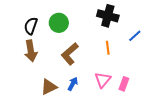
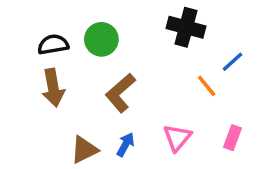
black semicircle: (31, 26) -> (53, 45), turned 60
orange line: (108, 48) -> (207, 86), moved, turned -32
pink rectangle: (124, 84) -> (233, 138), moved

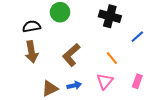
green circle: (101, 39) -> (60, 12), moved
orange line: (207, 86) -> (112, 58), moved
blue arrow: (126, 145) -> (74, 85), turned 48

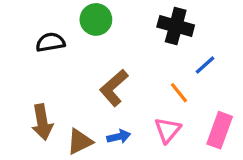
blue line: (137, 37) -> (205, 65), moved
brown arrow: (32, 52) -> (42, 122), moved
pink rectangle: (137, 81) -> (220, 130), size x1.5

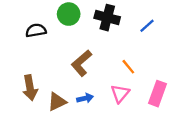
black cross: (176, 26) -> (107, 18), moved
blue line: (205, 65) -> (147, 26), moved

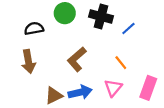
blue line: (147, 26) -> (128, 29), moved
brown arrow: (30, 88) -> (28, 61), moved
blue arrow: (85, 98) -> (80, 92), size x1.5

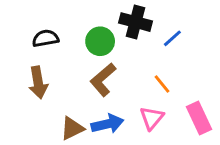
green circle: (65, 13) -> (100, 41), moved
pink rectangle: (148, 88) -> (199, 118), turned -45

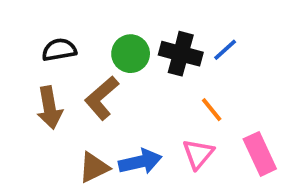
black cross: (136, 22) -> (181, 54), moved
brown L-shape: (103, 80) -> (102, 98), moved

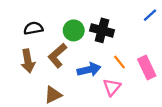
blue line: (225, 50) -> (150, 15), moved
pink rectangle: (260, 154) -> (147, 67), moved
blue arrow: (140, 162) -> (89, 70), moved

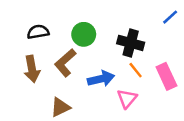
black cross: (102, 30) -> (131, 43), moved

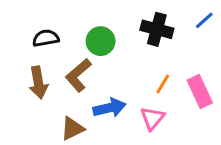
black cross: (131, 43) -> (157, 29), moved
orange line: (136, 70) -> (163, 84), turned 70
blue arrow: (101, 79) -> (109, 108), moved

